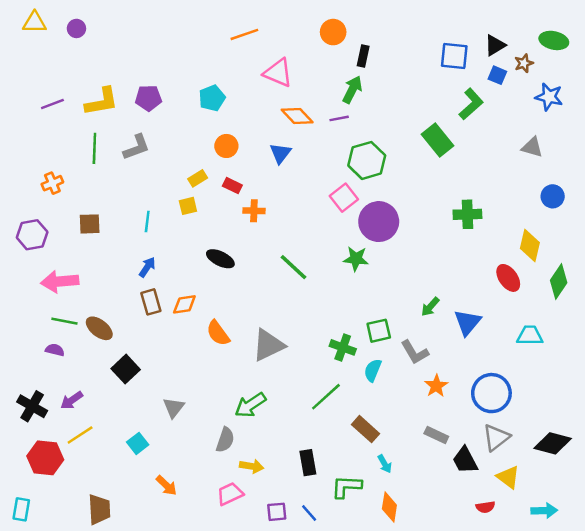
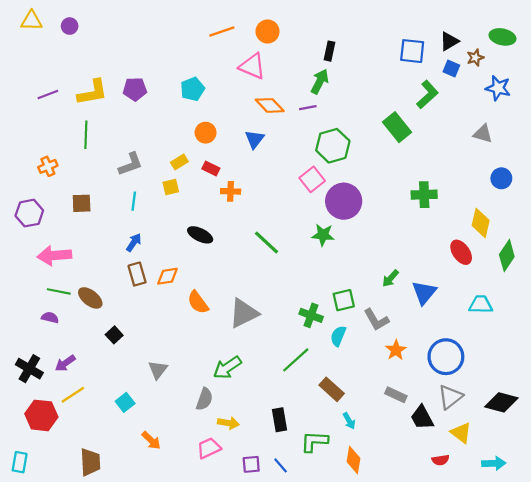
orange circle: (333, 32) -> (268, 31), moved
gray L-shape: (136, 147) -> (130, 164), moved
black square: (126, 369) -> (114, 335), size x0.7

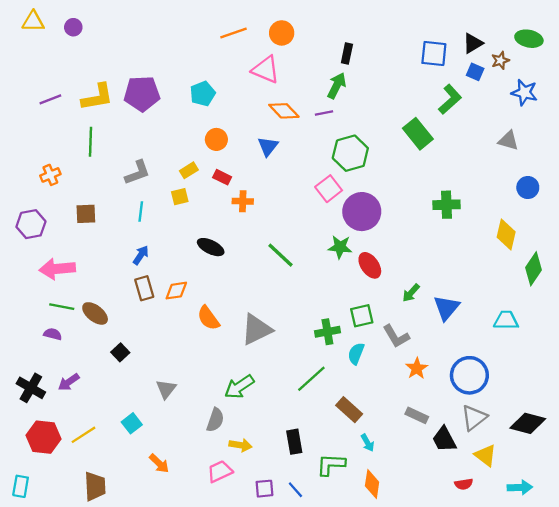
purple pentagon: (135, 89) -> (142, 94), size x1.4
red ellipse: (461, 252) -> (370, 265), moved
green cross: (311, 315) -> (327, 332), turned -30
yellow line: (73, 395) -> (84, 435), moved

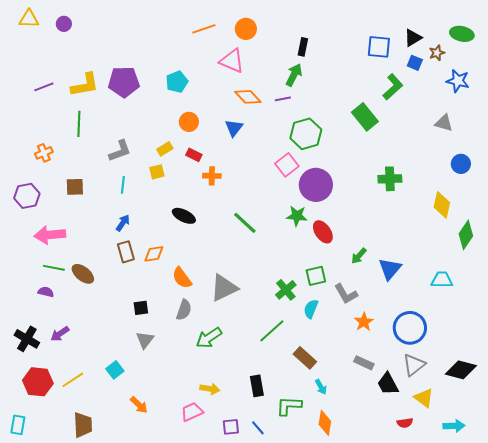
green cross: (327, 332) -> (286, 290), turned -30
black square: (120, 352) -> (141, 308), moved, turned 35
gray semicircle: (215, 420) -> (184, 310), moved

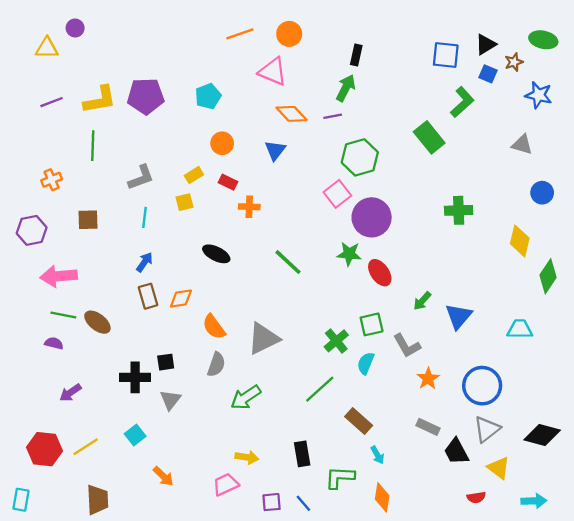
yellow triangle: (29, 19) -> (47, 48), moved
black cross: (27, 339) -> (135, 377), moved, turned -30

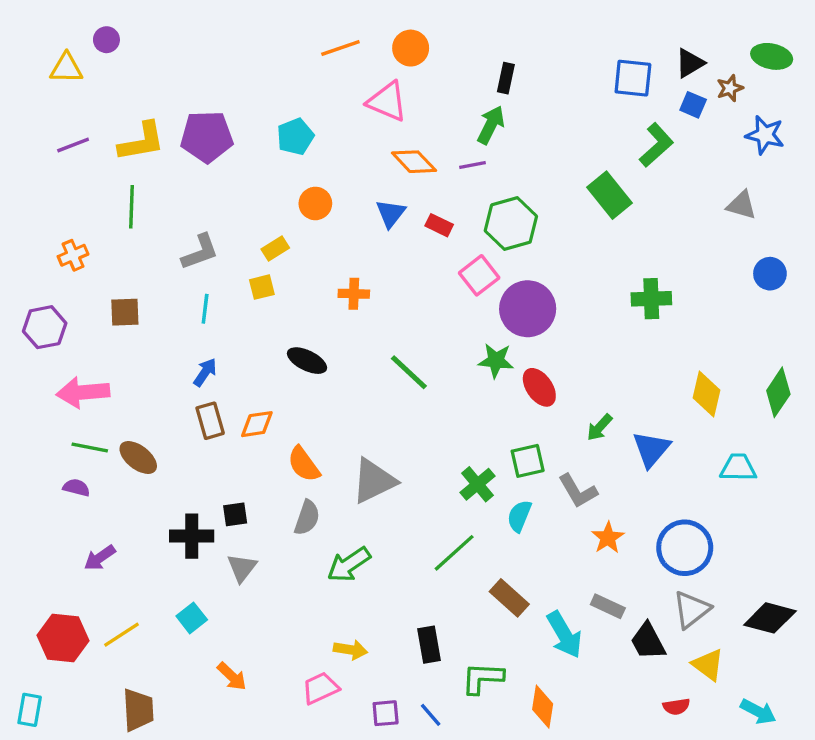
red rectangle: (228, 182) -> (439, 225), moved
yellow diamond: (520, 241) -> (706, 394), moved
cyan arrow: (377, 455) -> (564, 635), moved, size x1.8
cyan arrow: (534, 501) -> (758, 712), turned 30

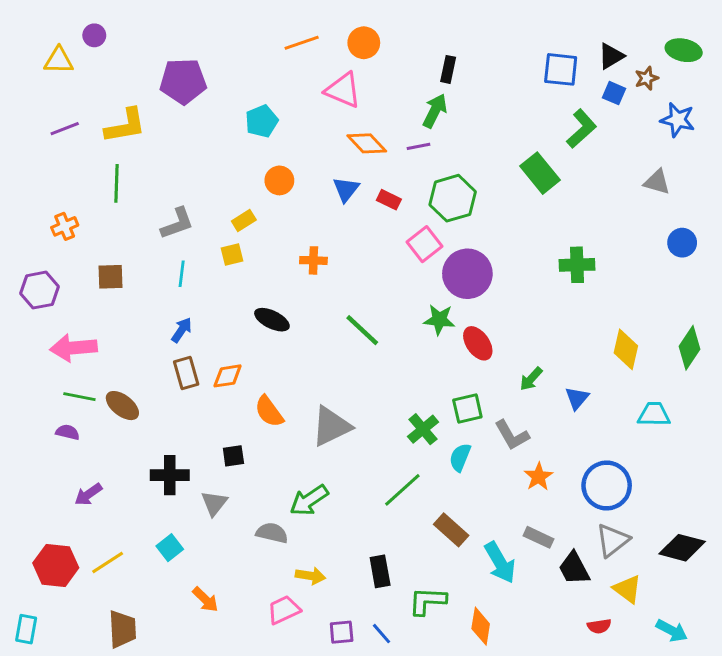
purple pentagon: (207, 137) -> (183, 81), moved
blue triangle: (651, 449) -> (577, 398), size x0.7
black square: (235, 514) -> (233, 456), moved
gray semicircle: (307, 518) -> (272, 533), moved, turned -96

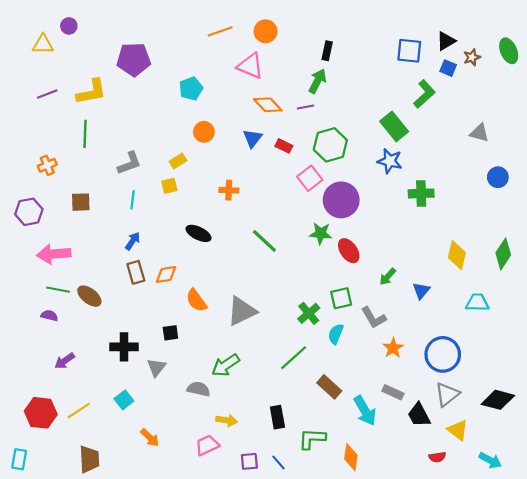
green ellipse: (684, 50) -> (509, 51), moved, turned 55
blue star: (678, 120) -> (390, 161), moved

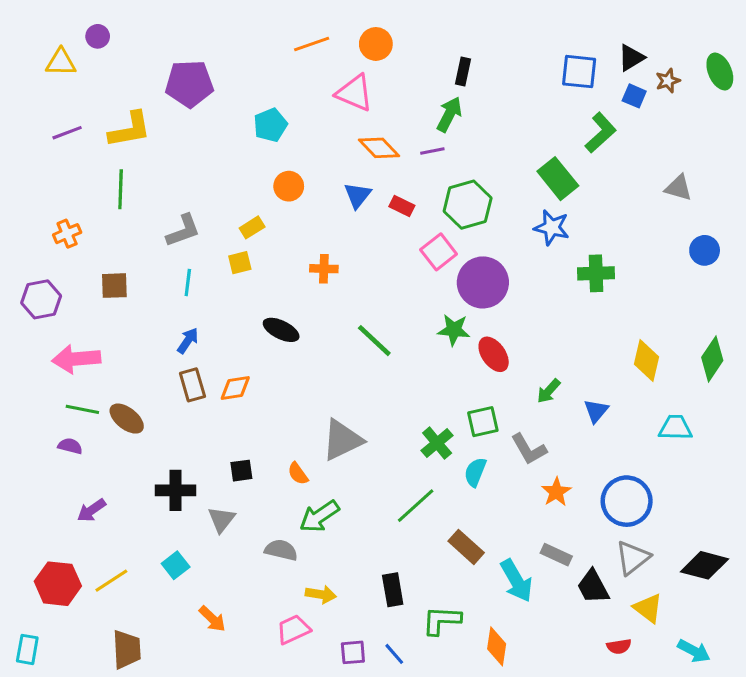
orange semicircle: (196, 300) -> (298, 474), moved, size x0.7

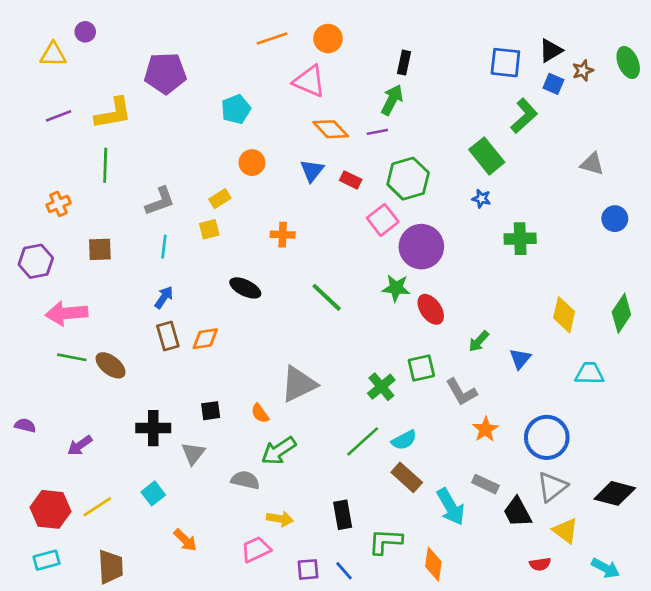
blue star: (552, 227) -> (481, 199), size x0.6
purple semicircle: (70, 446) -> (25, 425), moved
cyan semicircle: (475, 472) -> (404, 440), moved, turned -140
cyan rectangle: (27, 649) -> (47, 560), moved, turned 65

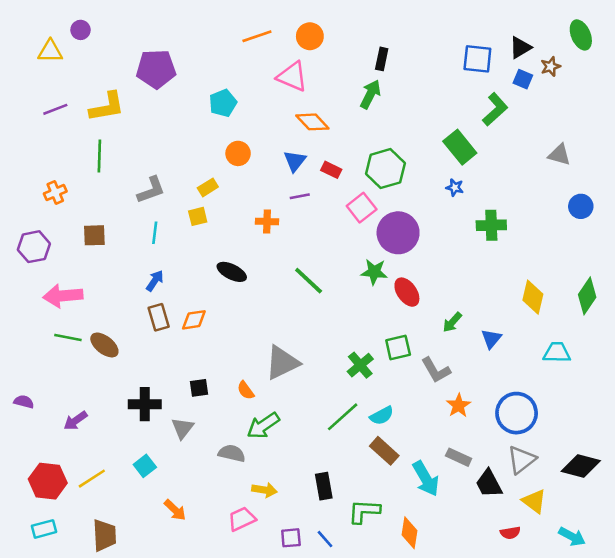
green ellipse: (628, 63) -> (581, 35), moved
purple line: (377, 132) -> (300, 196), moved

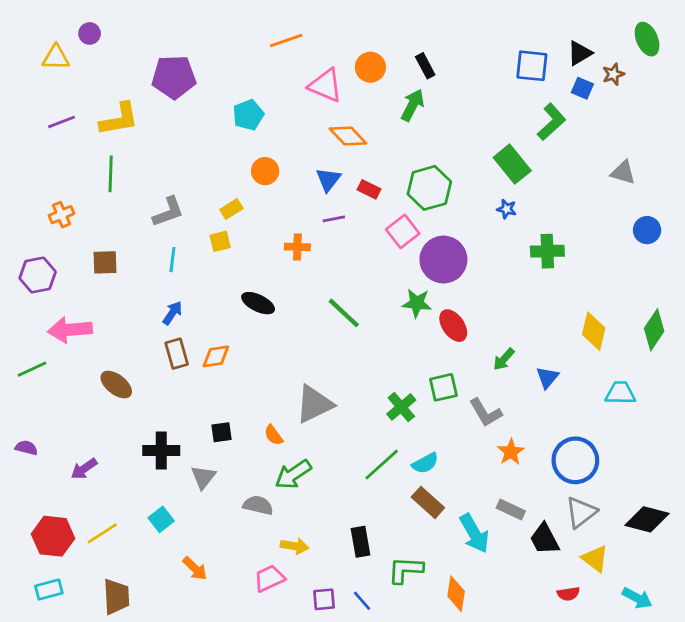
orange circle: (310, 36) -> (370, 67), moved
black rectangle: (382, 59) -> (425, 66), turned -40
green line: (68, 337) -> (32, 369), moved, turned -36

